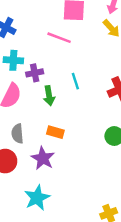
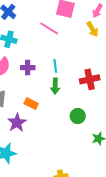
purple cross: (35, 73) -> (28, 68), moved
green arrow: (49, 96) -> (55, 86), moved

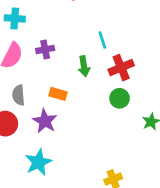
cyan line: (55, 66) -> (102, 40), moved
red cross: (90, 79) -> (121, 68), moved

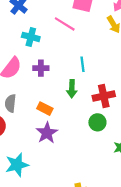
cyan cross: (15, 18) -> (31, 37), moved
cyan line: (102, 40) -> (82, 64), moved
purple star: (45, 121) -> (47, 133), moved

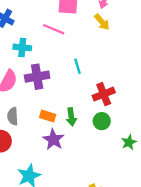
purple cross: (41, 68) -> (37, 77), size x1.5
green arrow: (72, 89) -> (71, 117), moved

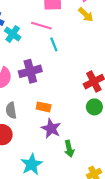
cyan cross: (22, 47) -> (13, 34), moved, turned 35
cyan line: (78, 66) -> (54, 44), moved
green arrow: (71, 117) -> (69, 149), moved

